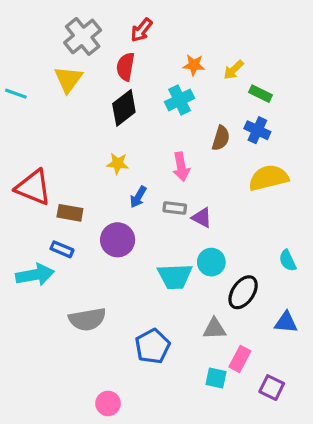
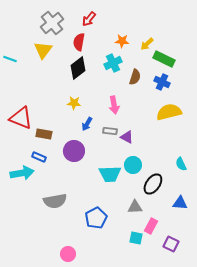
green rectangle: (261, 94) -> (164, 59), size x1.5
brown semicircle: (221, 138) -> (135, 77), moved

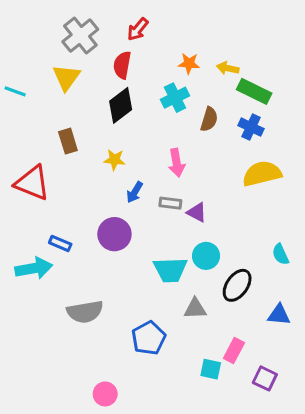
yellow arrow: (147, 44) -> (228, 68), turned 56
brown rectangle: (44, 134) -> (68, 141), moved, turned 63
gray triangle: (135, 207) -> (195, 309), moved

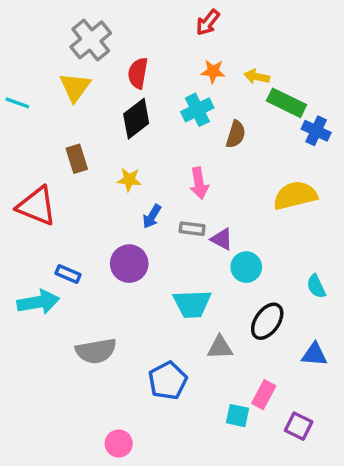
red arrow: (138, 29) -> (208, 22), moved
blue cross: (251, 127) -> (316, 131), moved
cyan circle: (206, 256) -> (246, 267), moved

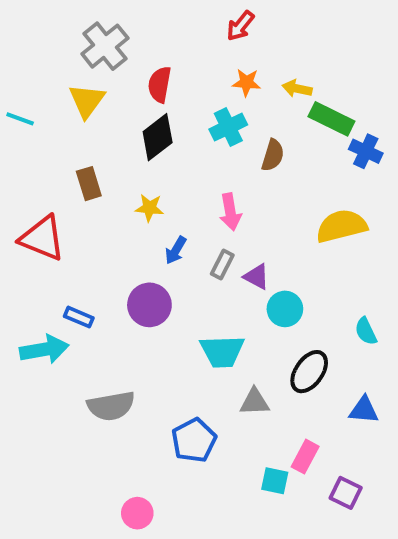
gray rectangle: (192, 229) -> (222, 264), turned -70

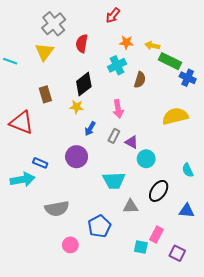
red arrow: (240, 26) -> (113, 15), moved
black diamond: (158, 137) -> (84, 84), moved
pink circle: (137, 513) -> (70, 245), moved

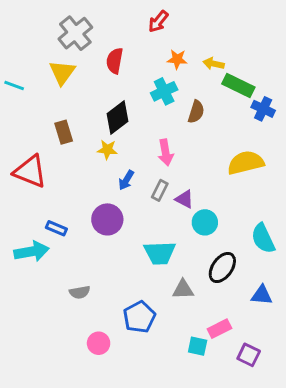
cyan semicircle: (188, 170) -> (263, 238), size x1.5
gray semicircle: (57, 209) -> (80, 292), size x0.6
pink rectangle: (157, 235) -> (219, 329), turned 35

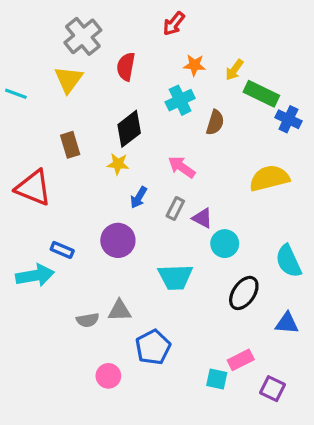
yellow arrow: (214, 64) -> (234, 70), turned -66
pink arrow: (166, 153) -> (182, 167), turned 135
gray triangle: (183, 289) -> (120, 311), moved

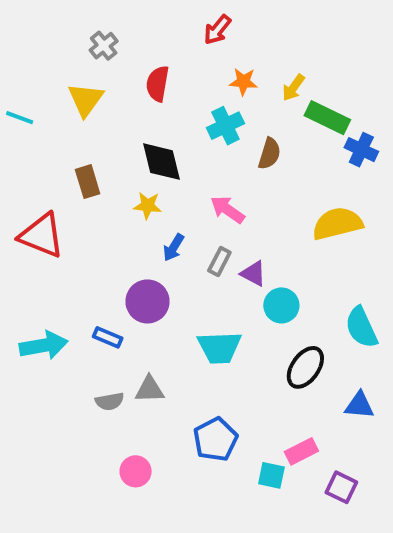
gray cross: (83, 36) -> (104, 46), size x0.6
black diamond: (129, 129) -> (162, 162), turned -66
blue rectangle: (62, 250) -> (108, 337), moved
blue pentagon: (153, 347) -> (215, 439), moved

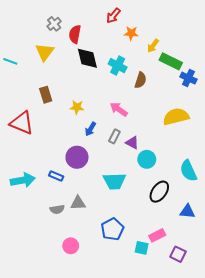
orange star: (243, 82) -> (131, 33), moved
red semicircle: (158, 84) -> (75, 34), moved
cyan cross: (225, 126) -> (118, 66), turned -36
black diamond: (162, 162) -> (87, 58), moved

